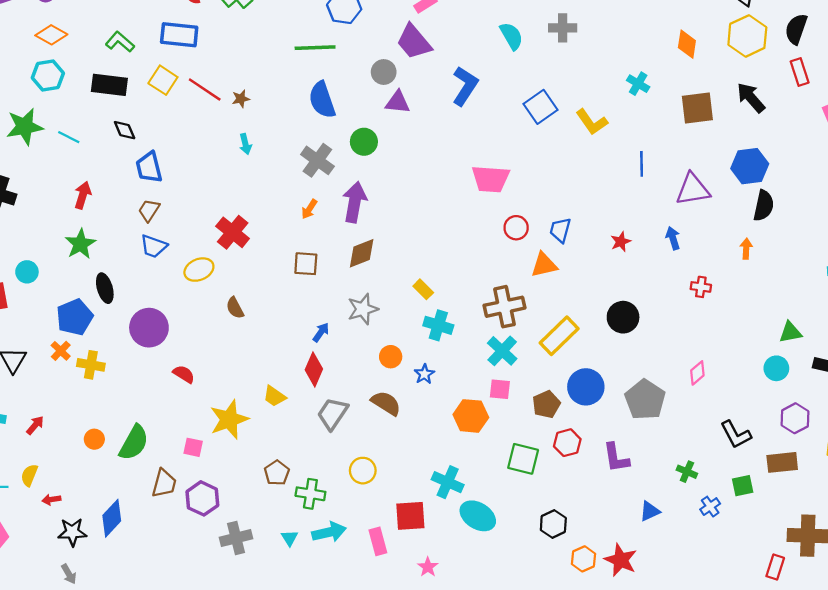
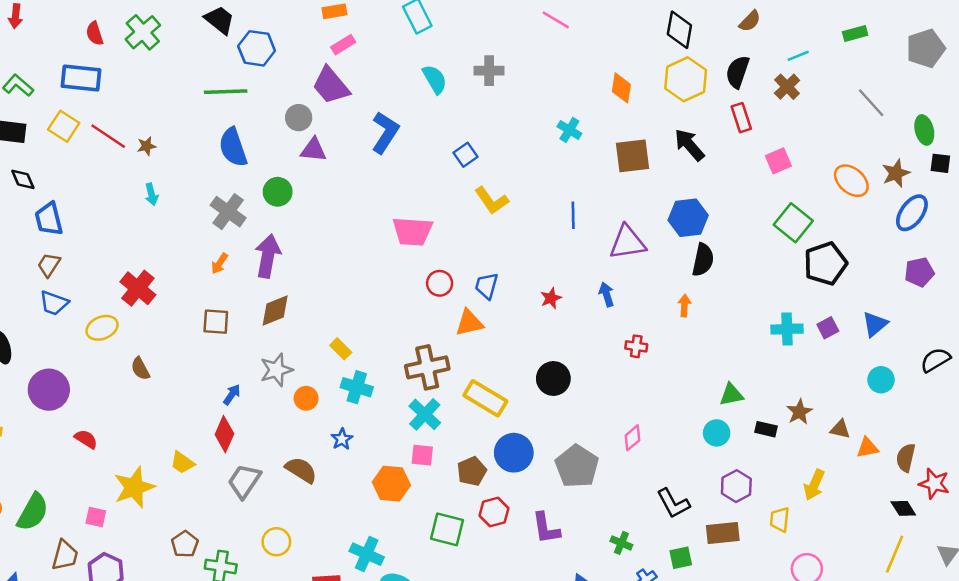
blue square: (541, 107) -> (466, 155), size x0.7
yellow L-shape: (592, 122) -> (492, 200), moved
yellow rectangle: (559, 336) -> (485, 398), turned 75
orange circle: (391, 357) -> (306, 398), moved

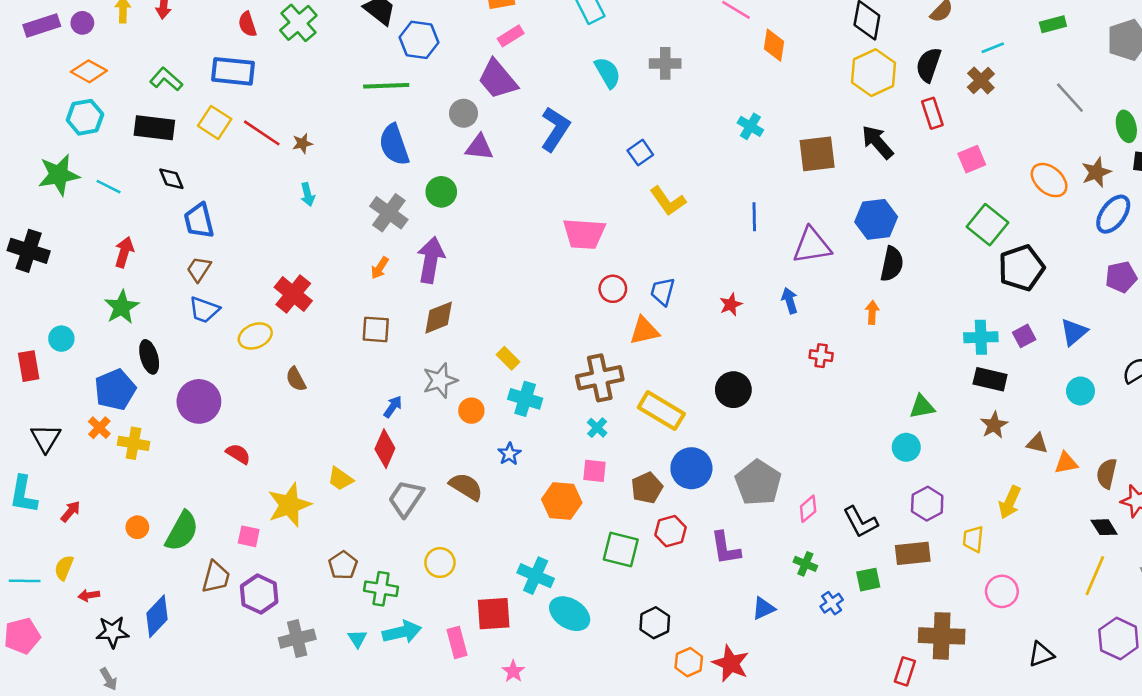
orange diamond: (621, 88) -> (774, 45), moved
cyan cross: (425, 414) -> (597, 428), size x0.6
black rectangle: (766, 429) -> (990, 379), moved, size x1.4
pink diamond: (632, 438) -> (808, 509), moved

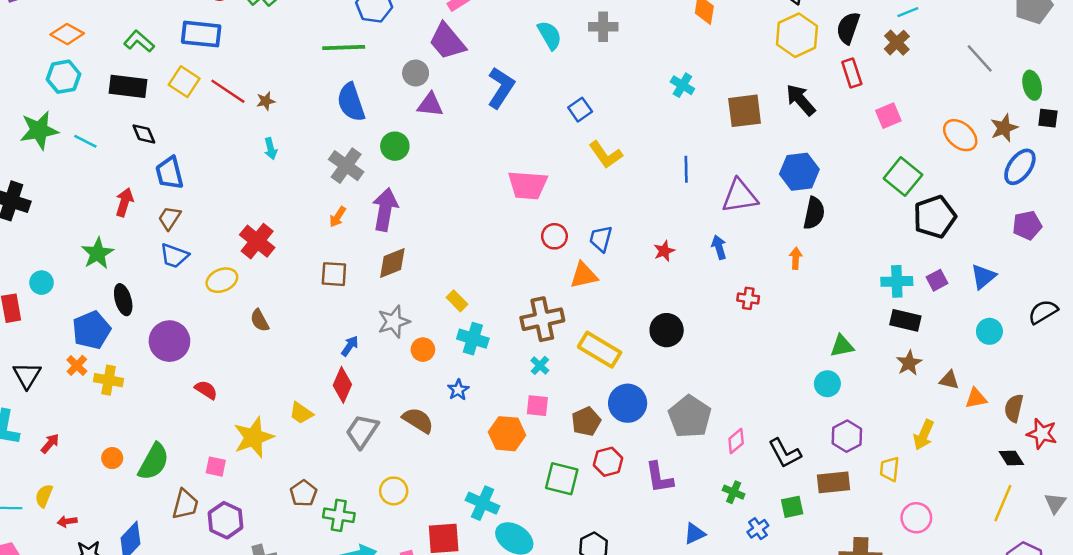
red arrow: (124, 252) -> (124, 202), moved

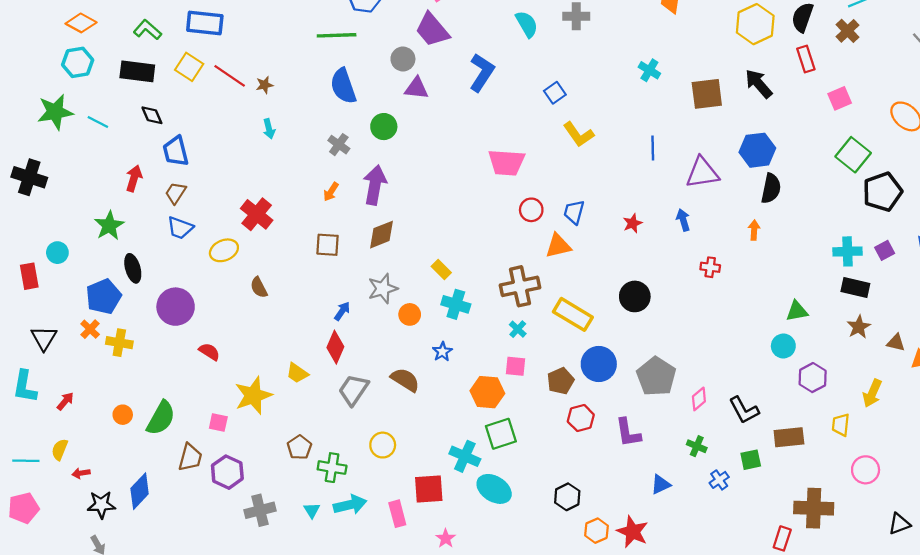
gray cross: (346, 166) -> (339, 145), size x0.7
purple hexagon: (847, 436) -> (813, 378), moved
green square: (562, 479) -> (501, 434), moved, turned -32

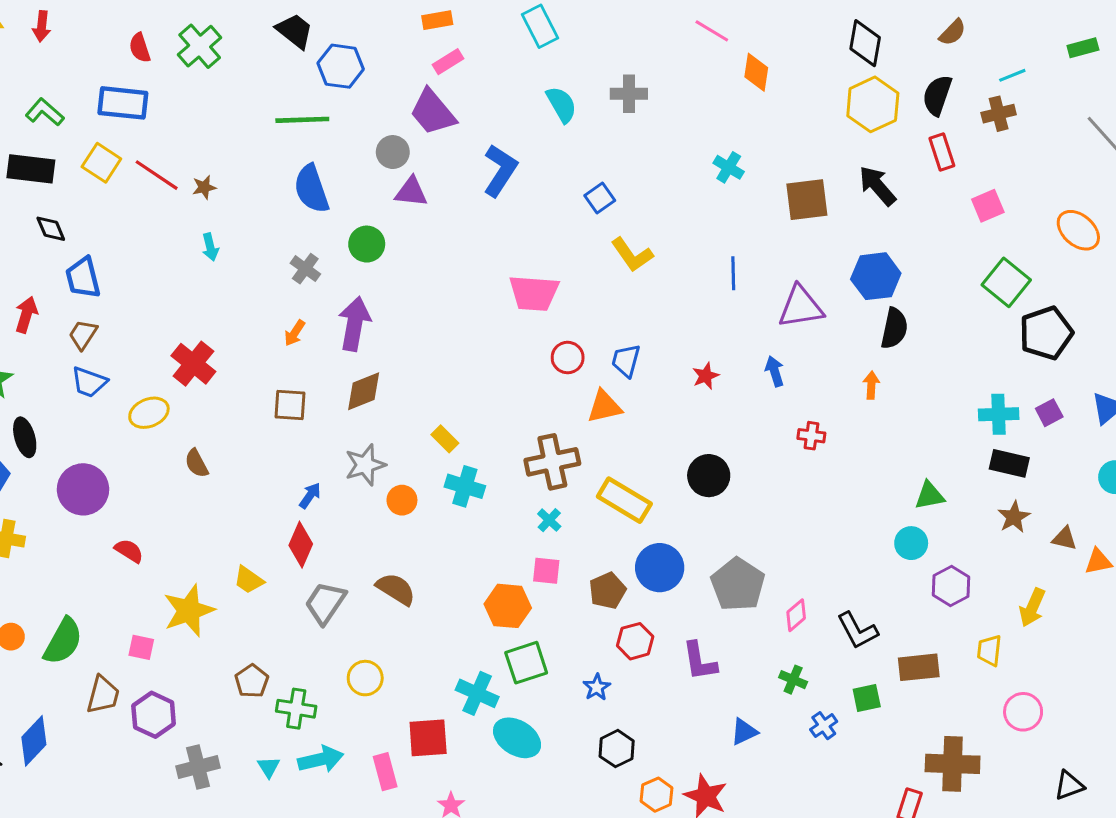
brown cross: (847, 31) -> (999, 114), turned 30
blue star: (442, 352) -> (597, 687), moved

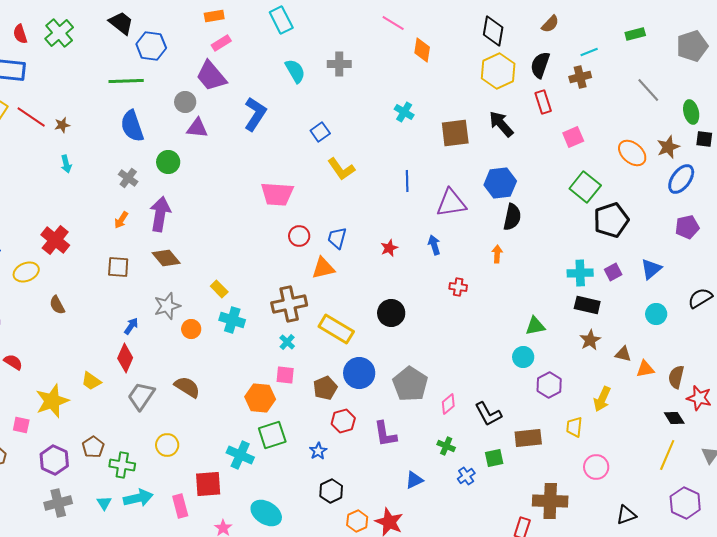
brown diamond: (364, 391) -> (166, 258), turned 72
purple hexagon: (154, 715) -> (54, 460), moved
cyan ellipse: (517, 738) -> (266, 513), moved

